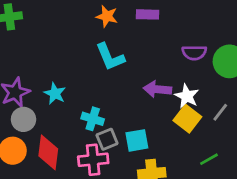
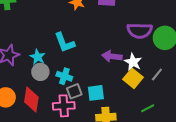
purple semicircle: (194, 53) -> (140, 31), size x1.4
cyan L-shape: (110, 57) -> (64, 43), moved
gray circle: (23, 119) -> (40, 72), moved

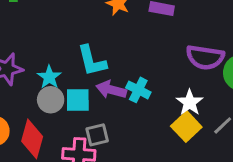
purple arrow: (112, 56) -> (111, 90), moved
cyan cross: (64, 76) -> (138, 90), moved
cyan square: (96, 93) -> (78, 100), moved

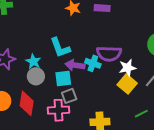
purple semicircle: (205, 57) -> (109, 54), moved
cyan square: (78, 100) -> (63, 78), moved
white star: (190, 102) -> (128, 68), turned 30

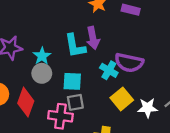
purple arrow: (75, 65) -> (93, 38), moved, turned -120
white star: (128, 68) -> (148, 108), moved
yellow square: (127, 84) -> (122, 99), moved

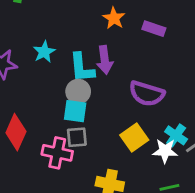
cyan star: (42, 56) -> (44, 52), moved
cyan cross: (109, 70) -> (176, 135), moved
gray circle: (42, 73) -> (78, 92), moved

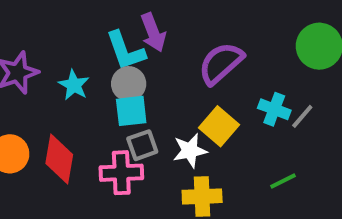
cyan star: (44, 52) -> (74, 85), moved
purple semicircle: (147, 94) -> (221, 63), turned 136
white star: (165, 151) -> (190, 151), moved

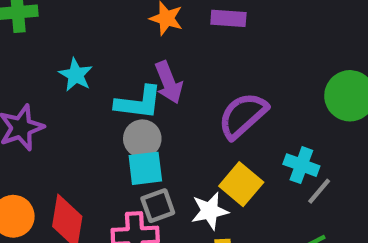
cyan L-shape: (125, 51) -> (139, 103), turned -63
cyan star: (74, 85) -> (76, 75), moved
gray line: (302, 116) -> (319, 191), moved

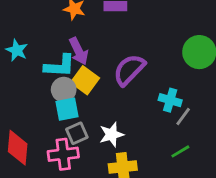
yellow square: (241, 184) -> (85, 80), moved

